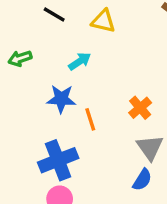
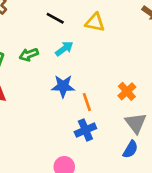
cyan arrow: (80, 61) -> (64, 49), moved
blue cross: (58, 160) -> (85, 130), moved, size x0.7

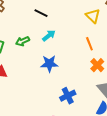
yellow triangle: (95, 22) -> (93, 16), moved, turned 35
orange line: (87, 102) -> (89, 44), moved

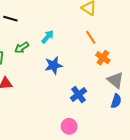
black line: (41, 13) -> (10, 19), moved

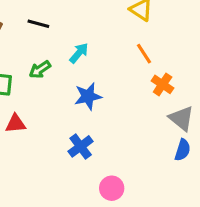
black line: (10, 19) -> (38, 24), moved
blue cross: (78, 95) -> (81, 146), moved

